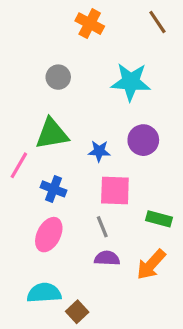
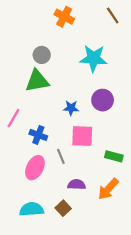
green triangle: (52, 134) -> (37, 81), moved
gray line: (102, 227) -> (61, 156), moved
brown square: (77, 312) -> (63, 208), moved

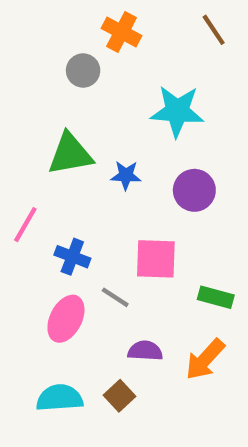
gray circle: (42, 55) -> (83, 70), moved
blue star: (71, 108) -> (126, 175), moved
gray line: (61, 156) -> (115, 297), turned -35

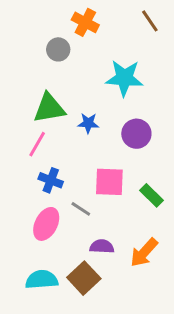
pink line: (25, 225) -> (37, 144), moved
green rectangle: (216, 297) -> (151, 195), moved, turned 30
brown square: (119, 396) -> (84, 278), size x1.5

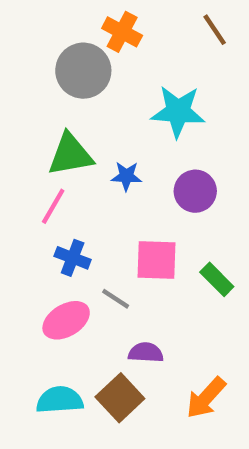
gray circle: (58, 49) -> (83, 71), size x1.6
pink ellipse: (46, 224) -> (66, 320), turned 32
orange arrow: (144, 253) -> (206, 398), moved

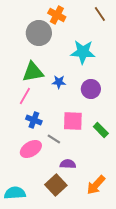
cyan semicircle: (60, 400) -> (15, 193), moved

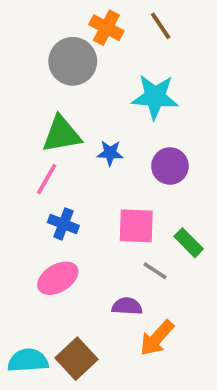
brown line: (100, 14) -> (161, 26), moved
gray line: (54, 139) -> (155, 271), moved
brown square: (56, 185) -> (76, 359), moved
orange arrow: (96, 185) -> (157, 338), moved

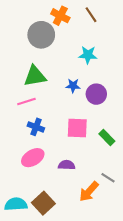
cyan star: (155, 97) -> (88, 55), size x0.7
blue star: (110, 153) -> (73, 86), moved
pink line: (47, 179) -> (26, 101), turned 42
gray line: (155, 271) -> (108, 178), moved
purple semicircle: (127, 306) -> (67, 165), moved

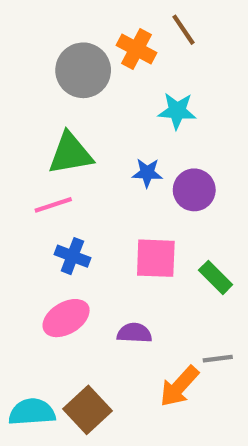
orange cross: (60, 16) -> (137, 49), moved
gray line: (108, 178) -> (218, 359), turned -40

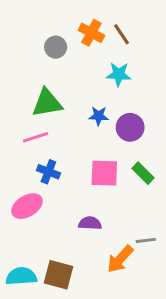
brown line: (184, 30) -> (121, 34), moved
gray circle: (83, 70) -> (56, 47), size x0.6
green rectangle: (216, 277) -> (143, 173), moved
pink ellipse: (66, 318) -> (27, 206), moved
brown square: (87, 410) -> (58, 275), turned -32

